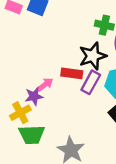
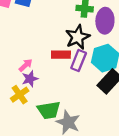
pink arrow: (45, 85) -> (26, 65), moved
green trapezoid: (32, 135) -> (49, 110), moved

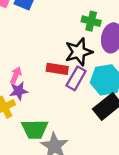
pink arrow: (26, 65) -> (16, 75), turned -32

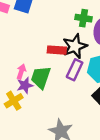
red rectangle: (57, 69) -> (57, 50), moved
green trapezoid: (35, 129) -> (41, 77), moved, turned 115

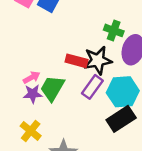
pink arrow: (21, 72) -> (32, 77), turned 32
yellow cross: (14, 101) -> (31, 131), moved, turned -30

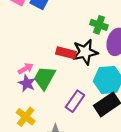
purple rectangle: (92, 87) -> (75, 101), moved
purple star: (33, 94) -> (27, 83), turned 30

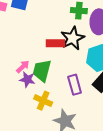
purple rectangle: (75, 101) -> (75, 85), turned -36
yellow cross: (26, 117) -> (43, 101), moved

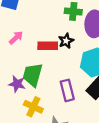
black star: (73, 38) -> (66, 41), size x0.6
pink arrow: (23, 67) -> (16, 38), moved

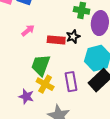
purple star: (17, 84) -> (26, 96), moved
yellow cross: (33, 107) -> (45, 84), moved

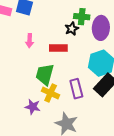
pink arrow: (28, 30) -> (30, 41), turned 136
black star: (73, 37) -> (72, 29), moved

